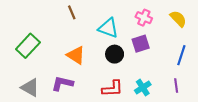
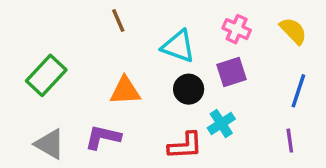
orange triangle: (76, 55) -> (125, 91), turned -36
cyan cross: (143, 88) -> (221, 123), moved

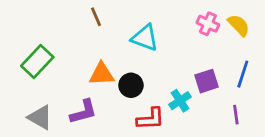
pink cross: (237, 29) -> (208, 24), moved
purple square: (231, 72) -> (206, 81), moved
black circle: (189, 89) -> (131, 85), moved
purple L-shape: (103, 137) -> (83, 112), turned 152

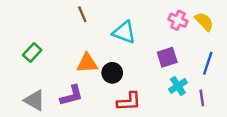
green rectangle: (37, 61) -> (32, 53), size x0.7
purple square: (206, 81) -> (167, 57), moved
cyan cross: (180, 101) -> (178, 86), moved

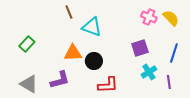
cyan triangle: (124, 32) -> (92, 27), moved

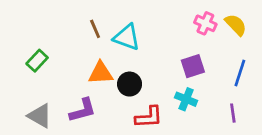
brown line: (69, 12) -> (95, 29), moved
cyan cross: (149, 72) -> (186, 99), moved, turned -35

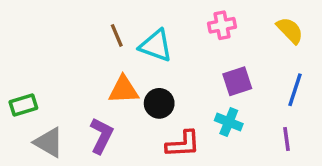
pink cross: (205, 23) -> (222, 25), moved, turned -35
green rectangle: (37, 61) -> (23, 105), moved, turned 30
purple L-shape: (83, 110) -> (101, 136), turned -48

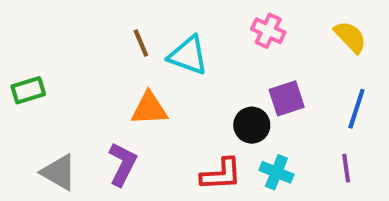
pink cross: (222, 25) -> (268, 31), turned 36
black circle: (159, 103) -> (252, 125), moved
green rectangle: (23, 105) -> (28, 90), moved
cyan cross: (229, 122) -> (276, 172), moved

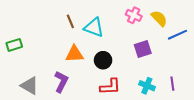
yellow semicircle: (350, 37) -> (159, 18), moved
blue line: (356, 109) -> (178, 35), moved, turned 48
black circle: (252, 125) -> (103, 60), moved
cyan cross: (276, 172) -> (147, 86), moved

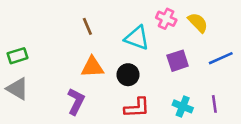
cyan triangle: (94, 28) -> (137, 38), moved
blue line: (178, 35) -> (221, 58), moved
gray triangle: (30, 86) -> (18, 89), moved

